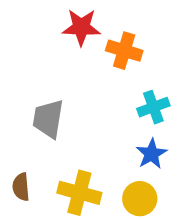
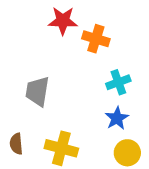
yellow circle: (140, 199) -> (127, 153), moved

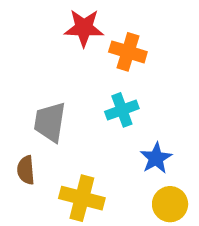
cyan cross: (118, 82) -> (122, 110), moved
brown semicircle: (16, 144) -> (26, 170), moved

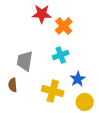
orange cross: (128, 52) -> (64, 26), turned 30
yellow cross: (82, 198) -> (53, 91), moved

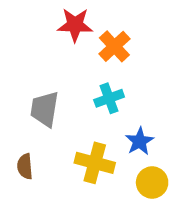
brown semicircle: (13, 85) -> (25, 166), moved

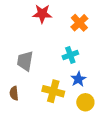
orange cross: (114, 46) -> (79, 23), moved
cyan cross: (109, 98) -> (70, 55), moved

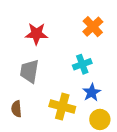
red star: (42, 14) -> (36, 34), moved

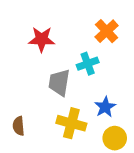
cyan cross: (82, 64) -> (88, 64), moved
gray trapezoid: (29, 71) -> (59, 83), moved

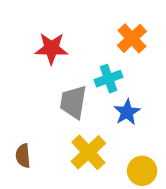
blue star: (105, 107) -> (127, 112), moved
yellow cross: (71, 123) -> (88, 152), turned 32

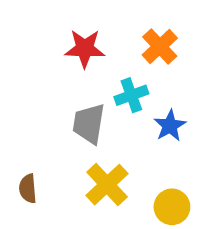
red star: (51, 48) -> (85, 49), moved
blue star: (127, 112) -> (170, 126), moved

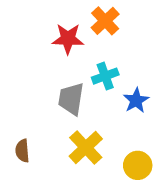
orange cross: (160, 47) -> (105, 21), moved

